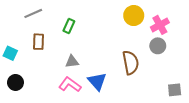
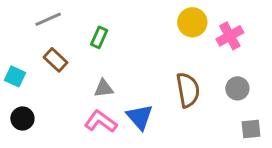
brown rectangle: (39, 42) -> (56, 60), turned -49
gray circle: (158, 46) -> (237, 88), moved

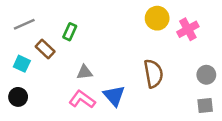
gray line: (48, 19) -> (24, 24), moved
green rectangle: (99, 37) -> (70, 32), moved
cyan square: (15, 76) -> (22, 64), moved
gray circle: (237, 88) -> (206, 75), moved

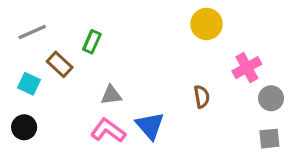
pink cross: (188, 29) -> (247, 68), moved
brown semicircle: (153, 74) -> (202, 97), size x0.6

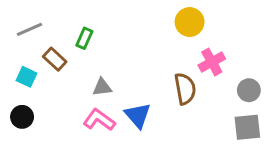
pink cross: (247, 68) -> (212, 62), moved
brown semicircle: (202, 97) -> (185, 89), size x1.5
gray square: (269, 139) -> (247, 127), size x1.4

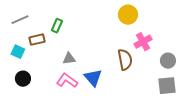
brown rectangle: (55, 59) -> (37, 40), turned -56
black circle: (22, 117) -> (23, 79), moved

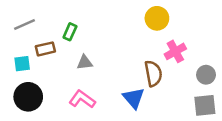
cyan square: (18, 52) -> (22, 64), turned -32
gray triangle: (69, 59) -> (85, 62), moved
blue triangle: (93, 78) -> (134, 98), moved
black circle: (23, 79) -> (28, 97), size x1.5

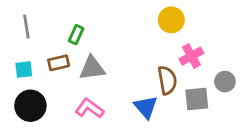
gray line: (25, 24) -> (26, 27), turned -75
brown rectangle: (45, 49) -> (59, 63), moved
gray triangle: (85, 62) -> (92, 68), size x1.5
gray square: (205, 105) -> (197, 99), moved

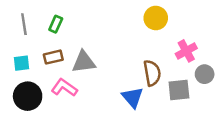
green rectangle: (76, 35) -> (56, 24), moved
pink cross: (191, 56) -> (186, 51), moved
pink L-shape: (89, 108) -> (64, 88), moved

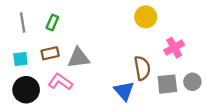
gray circle: (205, 74) -> (192, 82), moved

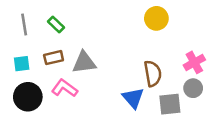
green rectangle: (52, 23) -> (56, 24), turned -70
pink cross: (174, 48) -> (194, 62), moved
gray circle: (192, 82) -> (193, 88), moved
gray square: (167, 84) -> (170, 104), moved

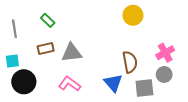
gray line: (24, 24) -> (14, 29), moved
cyan square: (22, 64) -> (12, 61), moved
pink L-shape: (65, 88) -> (70, 84), moved

